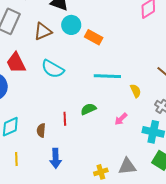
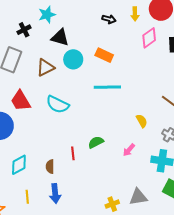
orange rectangle: (94, 37) -> (104, 55), moved
cyan line: (107, 76) -> (107, 87), moved
blue arrow: (56, 158) -> (55, 193), moved

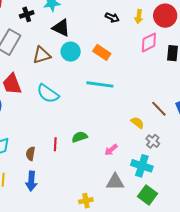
yellow semicircle: (142, 121) -> (137, 123), moved, turned -32
gray triangle: (138, 197) -> (115, 182), moved

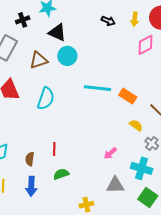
orange rectangle: (102, 52) -> (128, 96), moved
cyan semicircle: (48, 94) -> (46, 98), turned -105
green semicircle: (80, 137) -> (61, 174), moved

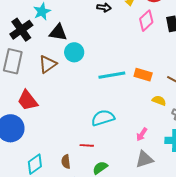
black cross: (23, 20) -> (21, 30), size x1.6
cyan semicircle: (46, 98) -> (103, 118), moved, turned -110
red line: (54, 149) -> (87, 145), turned -72
gray triangle: (115, 185) -> (144, 159), moved

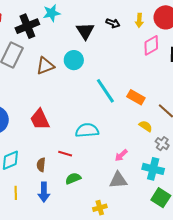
black triangle: (58, 32) -> (85, 31), moved, turned 36
cyan line: (112, 75) -> (105, 91), turned 52
red trapezoid: (28, 101) -> (40, 119), moved

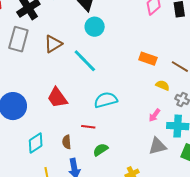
cyan circle: (74, 60) -> (95, 27), moved
cyan line: (105, 91) -> (85, 61), moved
pink arrow: (121, 155) -> (154, 115), moved
gray triangle: (118, 180) -> (158, 146), moved

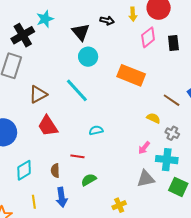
brown triangle: (53, 44) -> (38, 94), moved
orange rectangle: (148, 59) -> (131, 75), moved, size x1.5
cyan semicircle: (106, 100) -> (96, 130), size x0.6

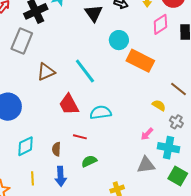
cyan circle: (88, 57) -> (119, 40), moved
red trapezoid: (48, 126) -> (69, 104), moved
cyan semicircle: (96, 130) -> (101, 112), size x1.5

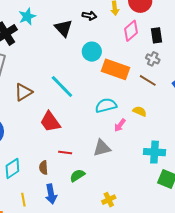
brown line: (178, 89) -> (148, 80), moved
cyan semicircle: (101, 112) -> (106, 105), moved
gray cross: (176, 122) -> (153, 59), moved
pink arrow: (147, 134) -> (120, 125), moved
gray triangle: (146, 165) -> (102, 148), moved

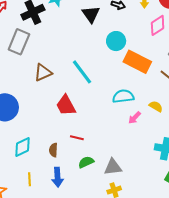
gray triangle: (102, 148) -> (113, 167), moved

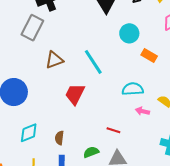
orange rectangle: (137, 62) -> (149, 56), size x0.6
red trapezoid: (66, 105) -> (75, 94), turned 50
pink arrow: (135, 118) -> (143, 111), turned 56
red line: (77, 138) -> (113, 130), moved

